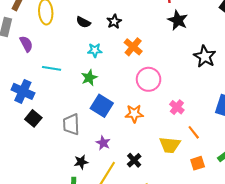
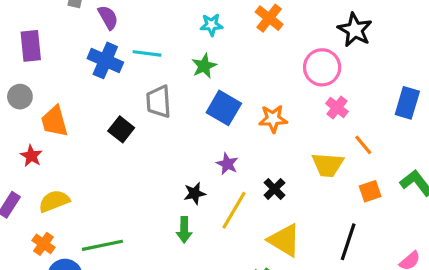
black star: (205, 57) -> (355, 30), moved
pink circle: (149, 79) -> (322, 67), moved
blue cross: (23, 91) -> (105, 60), moved
gray trapezoid: (71, 124) -> (159, 102), moved

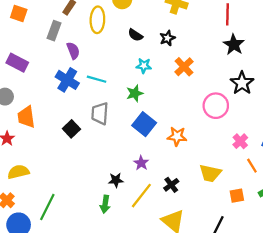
purple rectangle: (31, 46) -> (17, 63), turned -65
pink cross: (337, 108) -> (240, 141), moved
orange line: (363, 145) -> (252, 166), moved
green line: (102, 245) -> (47, 207), turned -60

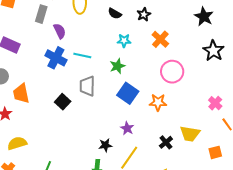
pink circle: (216, 106) -> (172, 72), moved
black cross: (171, 185) -> (166, 142), moved

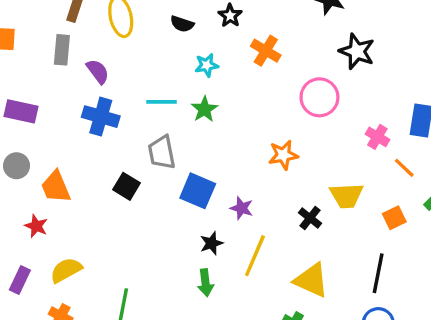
cyan line: (82, 55) -> (162, 102), moved
pink circle: (172, 72) -> (319, 97), moved
blue square: (128, 93) -> (198, 191), moved

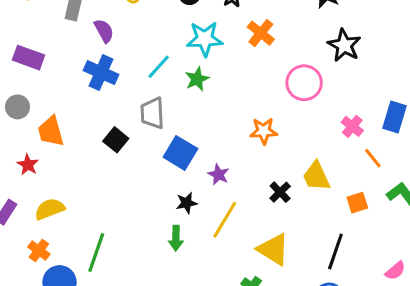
cyan star: (207, 65) -> (205, 39), size x1.6
cyan line: (162, 102) -> (159, 67), turned -56
yellow trapezoid: (346, 196) -> (316, 176), turned 60

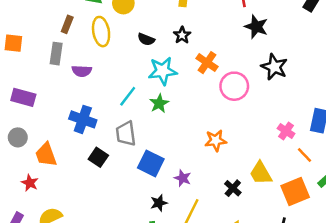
purple semicircle: (104, 31) -> (82, 71), turned 126
blue cross: (101, 73) -> (83, 119), moved
pink circle: (304, 83) -> (234, 86), moved
orange square: (357, 203) -> (295, 191), size x1.6

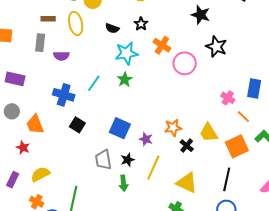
brown rectangle: (67, 24) -> (48, 19), turned 72
cyan line: (128, 96) -> (94, 83), moved
gray trapezoid: (126, 134) -> (103, 160), moved
orange star: (216, 141) -> (173, 128), moved

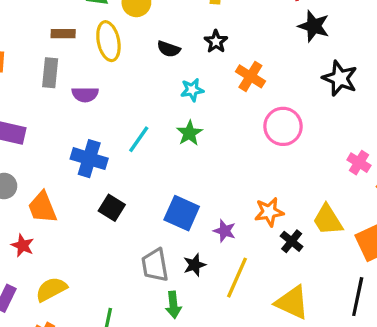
cyan star: (126, 53) -> (192, 90), size x0.6
pink circle: (185, 63) -> (283, 126), moved
green arrow: (124, 183) -> (173, 305), moved

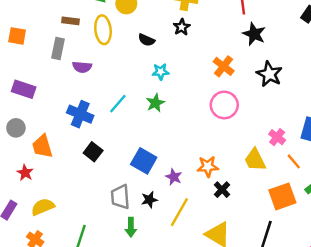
black star: (216, 41) -> (182, 27), moved
orange cross: (250, 76) -> (224, 66), moved
yellow trapezoid: (328, 220) -> (255, 160), moved

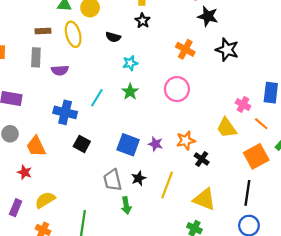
pink circle: (224, 105) -> (177, 89), moved
purple star: (174, 177) -> (155, 144), moved

